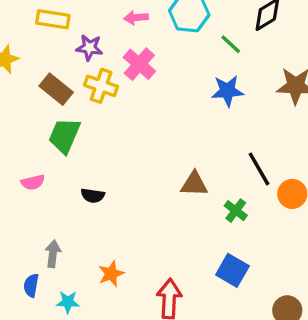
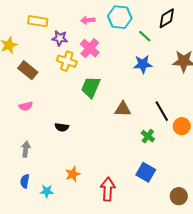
brown rectangle: (56, 89) -> (28, 70), moved
green trapezoid: (64, 136) -> (91, 87), moved
pink semicircle: (33, 182) -> (26, 106), moved
brown triangle: (194, 184) -> (123, 109), moved
gray arrow: (53, 254) -> (26, 149), moved

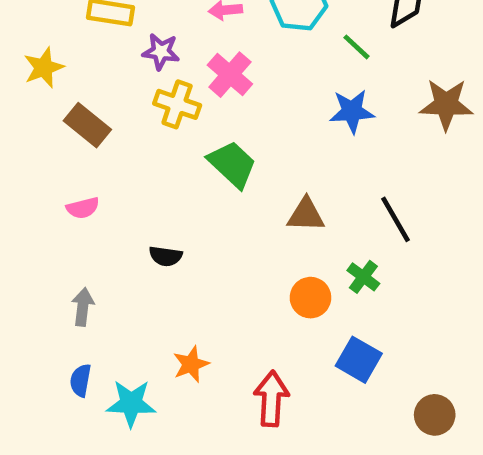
green trapezoid: (91, 87) -> (232, 164), turned 110
orange circle: (182, 126) -> (310, 298), moved
cyan star: (47, 191) -> (131, 403), size x1.5

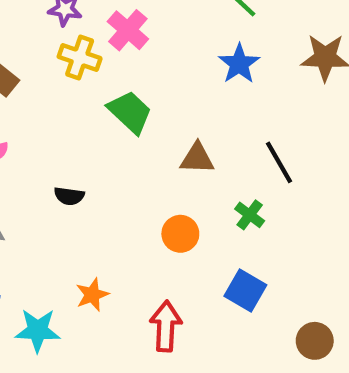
blue star: (352, 111) -> (239, 64), turned -30
orange circle: (310, 298) -> (180, 234), moved

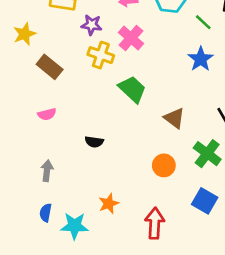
brown triangle: (197, 158) -> (174, 118), turned 35
green cross: (250, 215) -> (207, 154), size x1.5

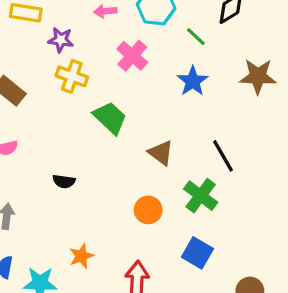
pink cross: (131, 38) -> (132, 56), moved

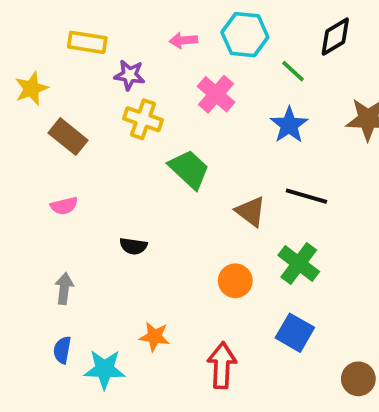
black line: (223, 156) -> (306, 196), moved, turned -44
orange star: (81, 256) -> (155, 337), turned 30

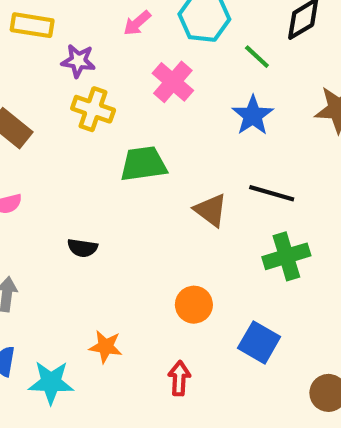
pink arrow: (183, 40) -> (137, 23), turned -36
green trapezoid: (189, 169) -> (143, 164), turned -51
green cross: (299, 263) -> (286, 256), moved, turned 36
orange circle: (235, 281) -> (194, 305), moved
red arrow: (222, 365) -> (179, 378), size x0.7

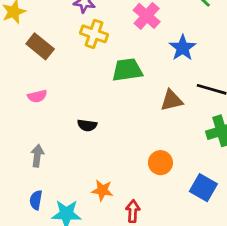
blue star: (253, 116) -> (183, 48), moved
brown triangle: (211, 210) -> (172, 100), turned -50
red arrow: (179, 378) -> (133, 211), moved

